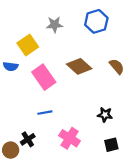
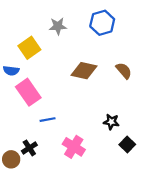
brown diamond: (79, 66) -> (84, 71), turned -30
pink rectangle: (44, 77) -> (28, 92), moved
black square: (111, 145) -> (127, 145), moved, turned -32

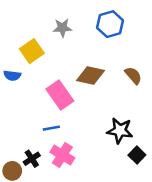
pink rectangle: (28, 92) -> (60, 95), moved
black star: (111, 122) -> (120, 131), size x1.5
pink cross: (74, 147) -> (62, 155), moved

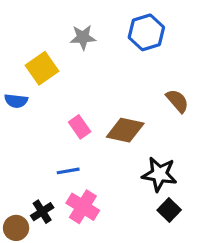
brown diamond: (90, 75) -> (125, 130), moved
pink rectangle: (60, 95) -> (80, 127), size x0.6
black square: (137, 155) -> (169, 210), moved

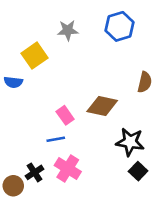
brown semicircle: (177, 101) -> (145, 82), turned 54
pink rectangle: (80, 127) -> (65, 115), moved

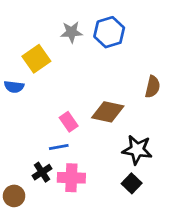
blue hexagon: (119, 26) -> (109, 32), moved
pink cross: (68, 168) -> (71, 178), turned -30
black square: (138, 171) -> (132, 183), moved
black cross: (35, 172) -> (42, 172), moved

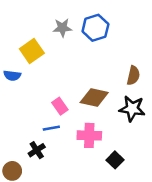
black star: (137, 150) -> (132, 109), moved
pink cross: (71, 178) -> (89, 135), moved

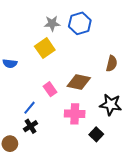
yellow square: (32, 51) -> (45, 48), moved
black star: (132, 109) -> (111, 105), moved
blue line: (51, 128) -> (29, 108), moved, turned -40

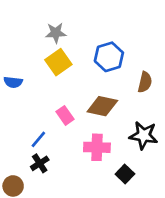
gray star: (52, 23) -> (56, 33), moved
blue hexagon: (80, 23) -> (109, 57), moved

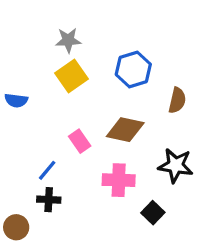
black cross: (40, 163) -> (49, 200), turned 36

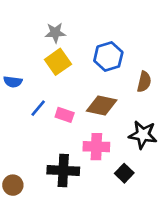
pink rectangle: (80, 141) -> (65, 115), turned -36
blue line: (47, 170) -> (38, 108), moved
black cross: (49, 200) -> (63, 171), moved, size x1.6

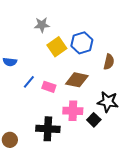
yellow square: (58, 62) -> (57, 47), moved
black square: (124, 173) -> (94, 120), moved

